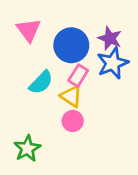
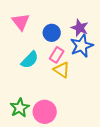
blue circle: (71, 45) -> (52, 33), size x0.7
yellow triangle: (71, 96) -> (62, 70), moved
pink circle: (73, 121) -> (45, 112), moved, size x1.5

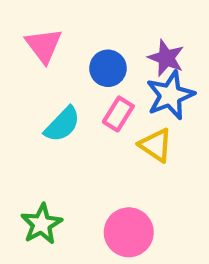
yellow triangle: (62, 70) -> (156, 145), moved
pink circle: (45, 112) -> (129, 232), moved

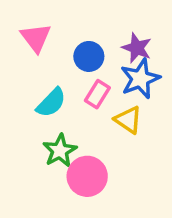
green star: (42, 224) -> (60, 151), moved
pink circle: (129, 232) -> (87, 176), moved

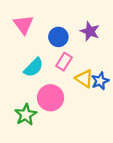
blue star: (140, 79) -> (100, 81), moved, size x0.7
green star: (60, 151) -> (26, 115), moved
pink circle: (87, 176) -> (50, 98), moved

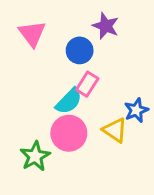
purple star: (90, 31) -> (106, 26), moved
cyan semicircle: (34, 67) -> (69, 101), moved
yellow triangle: (84, 79) -> (115, 130), moved

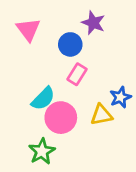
cyan semicircle: (69, 101) -> (43, 99), moved
yellow triangle: (115, 130) -> (101, 115), turned -45
green star: (35, 156) -> (42, 151), moved

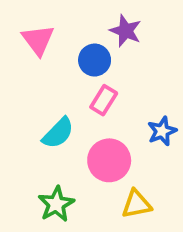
yellow triangle: (101, 115) -> (137, 204), moved
pink circle: (61, 118) -> (109, 160), moved

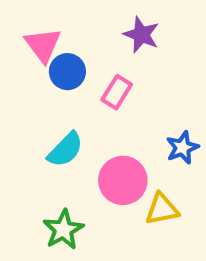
blue circle: (95, 60) -> (67, 72), moved
pink rectangle: (104, 100) -> (117, 92), moved
yellow triangle: (137, 204) -> (162, 209), moved

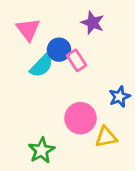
blue circle: (67, 72) -> (59, 50), moved
pink rectangle: (117, 92) -> (76, 60), turned -65
cyan semicircle: (65, 150) -> (42, 66), moved

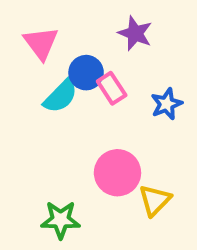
blue star: (119, 97) -> (167, 104), moved
yellow triangle: (106, 137) -> (155, 200), turned -35
green star: (42, 150) -> (61, 220), turned 30

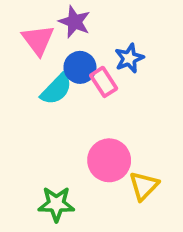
purple star: (135, 33) -> (74, 22), moved
blue star: (167, 104) -> (129, 58), moved

